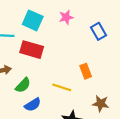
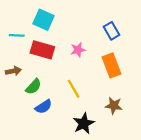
pink star: (66, 17) -> (78, 50), moved
orange rectangle: (86, 71) -> (112, 65), moved, size x1.5
yellow line: (62, 87) -> (74, 89), turned 42

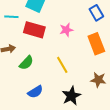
blue semicircle: (43, 107) -> (35, 92), moved

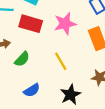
pink star: (66, 30) -> (65, 24), size x1.5

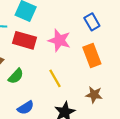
pink star: (65, 24) -> (59, 40), turned 30

